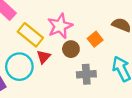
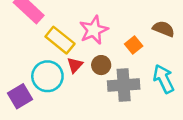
brown circle: (71, 49) -> (101, 65), moved
gray cross: (86, 74) -> (124, 85), size x1.4

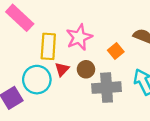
yellow rectangle: (60, 40) -> (48, 46), turned 55

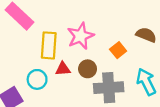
red triangle: (62, 69) -> (63, 69), turned 42
cyan circle: (37, 80) -> (37, 79), size x0.7

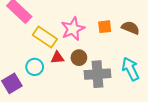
yellow rectangle: (49, 45) -> (45, 37), turned -60
orange square: (118, 50) -> (105, 27), moved, turned 32

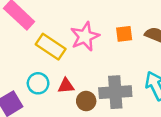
red triangle: (57, 58) -> (66, 86), moved
brown circle: (79, 58) -> (86, 101), moved

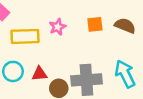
pink star: (85, 36) -> (58, 27), size x0.6
yellow rectangle: (51, 47) -> (25, 36), turned -36

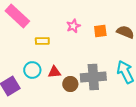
pink star: (58, 27) -> (73, 26), moved
yellow rectangle: (25, 36) -> (42, 41), size x0.6

